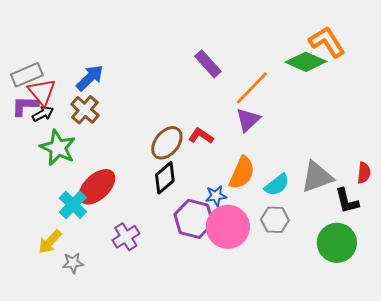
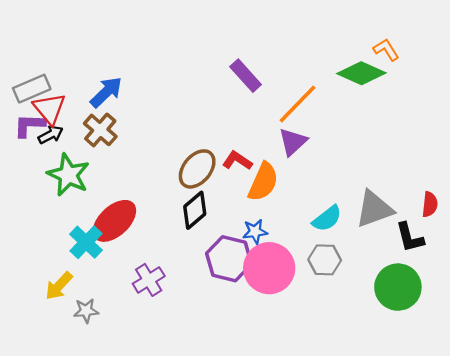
orange L-shape: (327, 42) -> (386, 50), size x0.6
orange semicircle: (242, 173) -> (263, 182), moved

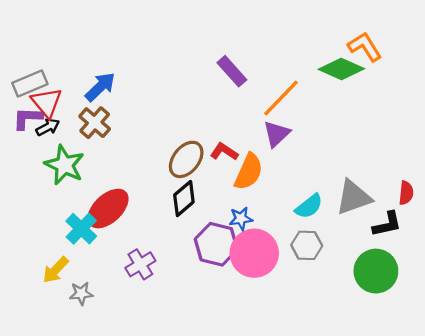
orange L-shape: (386, 50) -> (365, 47), size x1.4
black L-shape: (410, 237) -> (387, 224), turned -88

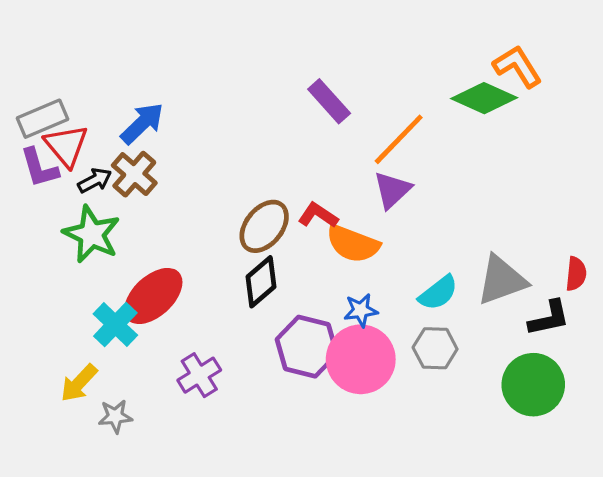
purple L-shape: (28, 118) -> (39, 168), turned -108
black arrow: (48, 127) -> (95, 180), moved
orange semicircle: (249, 172) -> (353, 244), turned 87
blue star: (241, 219) -> (361, 310), moved

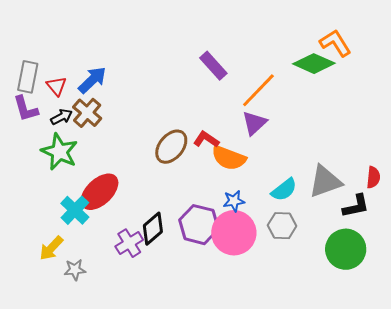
gray rectangle: (42, 119) -> (28, 77), turned -56
red triangle: (66, 146) -> (56, 86), moved, size x0.7
black diamond: (261, 282) -> (153, 229), moved

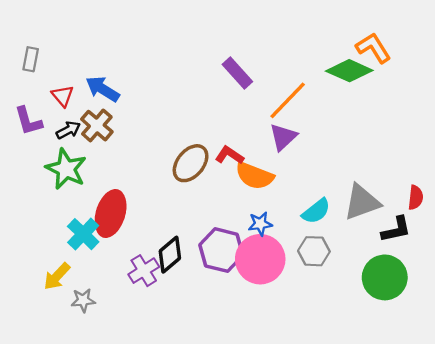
gray rectangle: (28, 77) -> (31, 59), moved, size x0.7
blue arrow: (92, 80) -> (103, 89), turned -104
red ellipse: (99, 192) -> (111, 213), turned -30

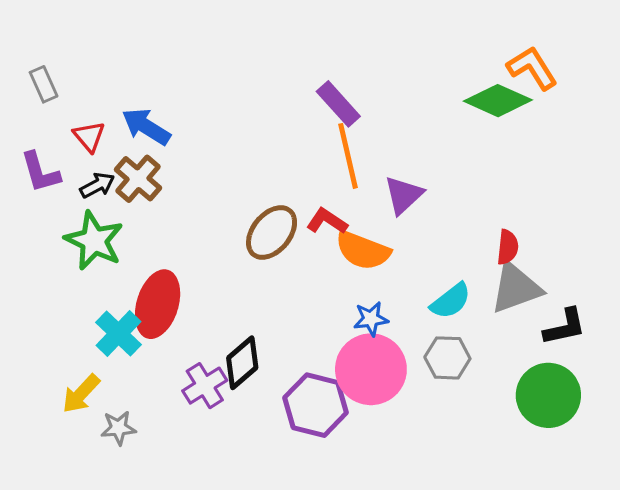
gray rectangle: (31, 59) -> (44, 84), turned -35
orange line: (288, 100) -> (348, 156), moved, turned -57
red semicircle: (416, 197) -> (508, 247), moved
purple hexagon: (221, 250) -> (316, 405), moved

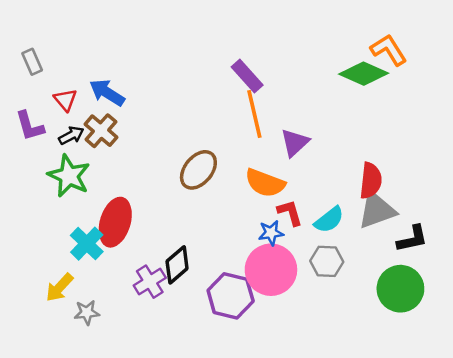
red L-shape: (327, 221) -> (290, 213), moved, turned 40
red semicircle: (508, 247) -> (371, 181), size x1.4

